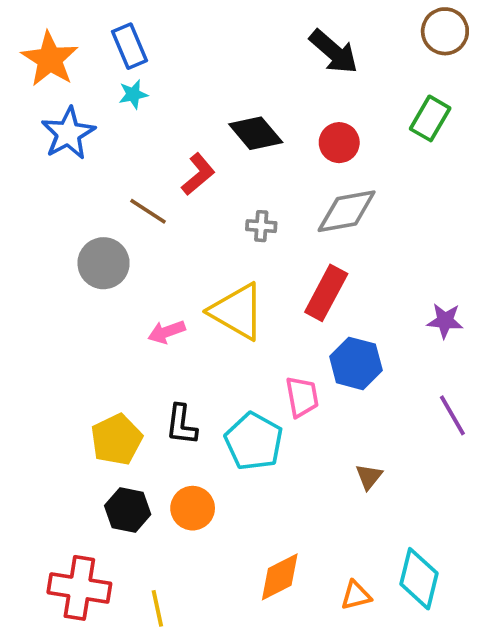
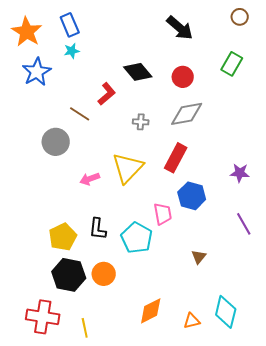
brown circle: (445, 31) -> (240, 17), size x0.7
yellow triangle: (237, 311) -> (128, 168), turned 44
black hexagon: (128, 510) -> (69, 275), size x1.4

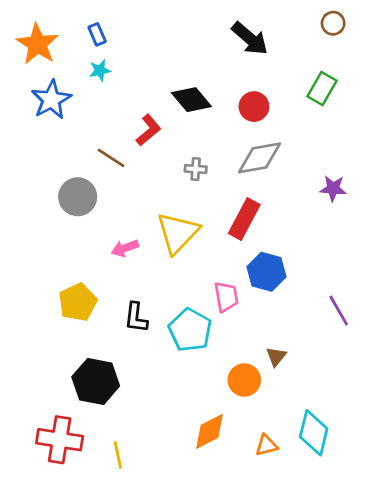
blue rectangle: (70, 25) -> (97, 34), size x0.7
purple star: (240, 173) -> (333, 188), moved
yellow pentagon: (63, 237) -> (78, 302), moved
orange circle: (104, 274) -> (244, 380), moved

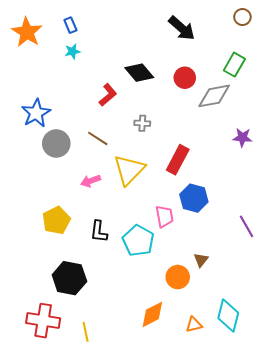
blue star: (51, 100) -> (36, 113), moved
brown line: (111, 158) -> (98, 138), moved
gray diamond: (260, 158) -> (214, 96), moved

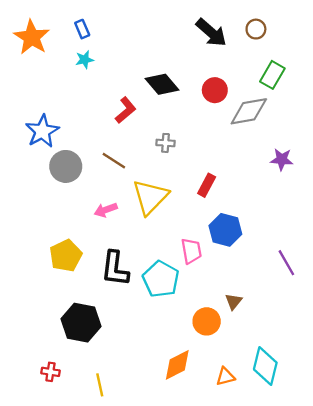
brown circle: (242, 17) -> (256, 29), moved
red rectangle: (178, 160) -> (207, 185), size x0.7
black L-shape: (99, 232) -> (115, 269), size x1.4
red cross: (43, 321) -> (50, 372), size x0.5

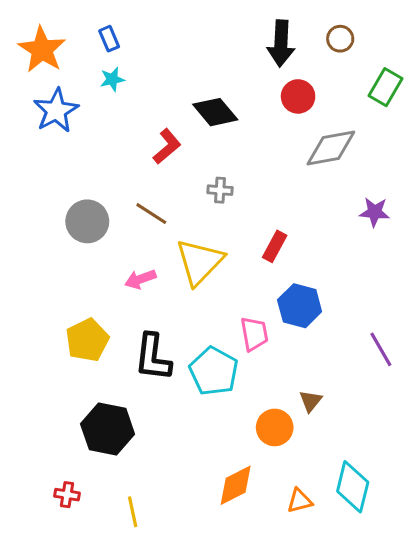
black arrow: (211, 33) -> (281, 43), turned 52
green rectangle: (272, 75) -> (385, 87), moved
red circle: (215, 90) -> (298, 96), moved
blue star: (42, 131) -> (56, 111), moved

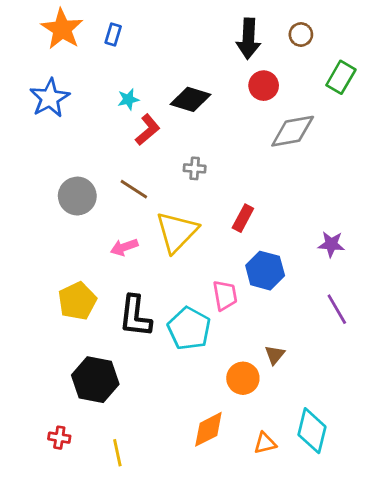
blue rectangle: (109, 39) -> (113, 35), moved, turned 40
orange star: (42, 50) -> (62, 29), moved
cyan star: (112, 79) -> (128, 99), moved
black diamond: (215, 112) -> (190, 99), turned -33
purple star: (375, 212) -> (331, 244), moved

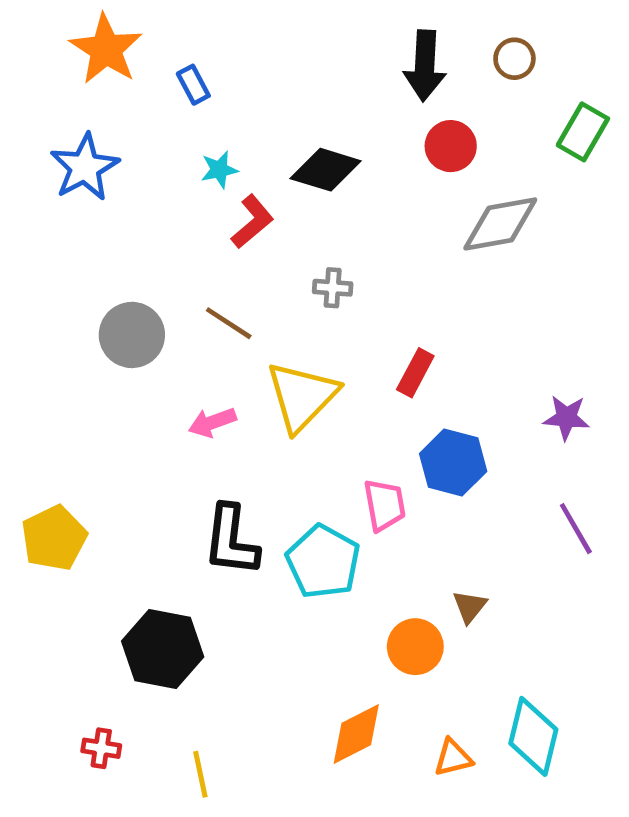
blue rectangle: (113, 35) -> (193, 85), moved, turned -45
yellow pentagon: (77, 301) -> (54, 538), moved

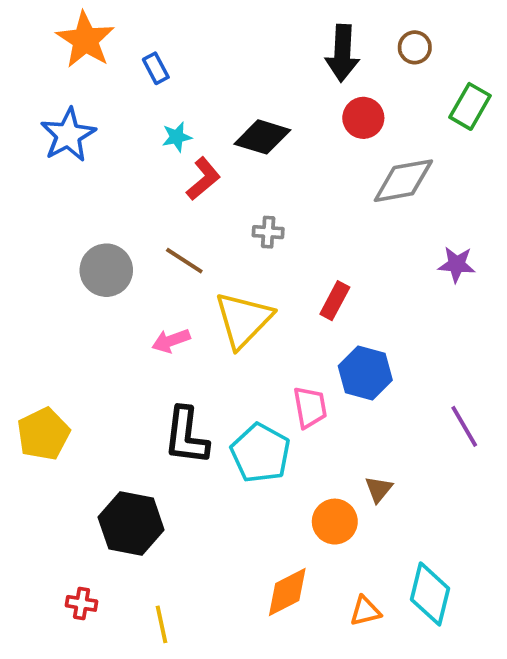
purple star: (566, 418) -> (457, 264), moved

